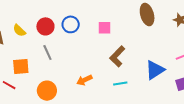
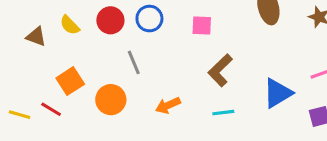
gray line: (47, 53) -> (134, 62), moved
orange square: (21, 67) -> (70, 81), turned -30
orange circle: (47, 91) -> (111, 100), moved

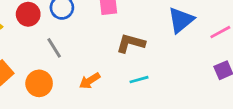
brown L-shape: (220, 70) -> (131, 43), turned 68
blue triangle: (278, 93) -> (181, 20), moved

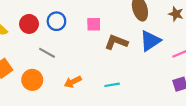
brown L-shape: (131, 43) -> (116, 42), moved
gray line: (54, 48) -> (47, 53), turned -35

